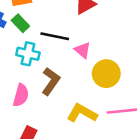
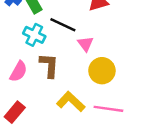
brown L-shape: (51, 81) -> (49, 65), turned -45

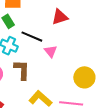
yellow circle: (102, 71) -> (84, 77), moved

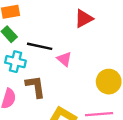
red triangle: (60, 17) -> (84, 19), moved

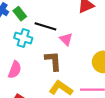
brown L-shape: (35, 87) -> (53, 61), moved

